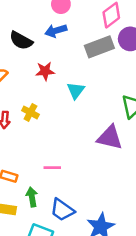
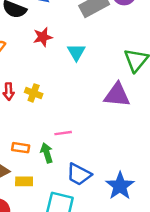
yellow cross: (30, 112) -> (34, 93), moved
green arrow: (32, 197) -> (47, 153), moved

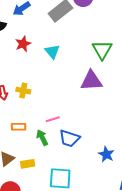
orange rectangle: (21, 148) -> (19, 127), moved
blue trapezoid: (79, 174) -> (69, 138), moved
blue star: (120, 186) -> (106, 154), size x0.7

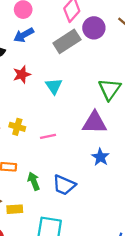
pink line: (53, 119) -> (48, 136), moved
blue star: (106, 154) -> (100, 157), moved

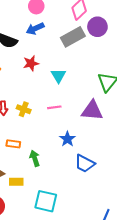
pink line: (48, 136) -> (54, 107), moved
blue star: (100, 157) -> (67, 139), moved
blue trapezoid: (64, 185) -> (85, 164), moved

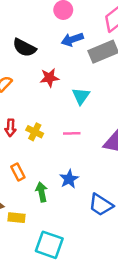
blue arrow: (35, 29) -> (72, 39), moved
blue star: (67, 139) -> (69, 179), moved
orange rectangle: (13, 144) -> (18, 172), turned 48

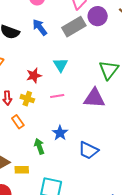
blue arrow: (72, 39) -> (40, 27), moved, turned 78
red star: (49, 78) -> (34, 75), moved
orange rectangle: (18, 172) -> (18, 122), moved

